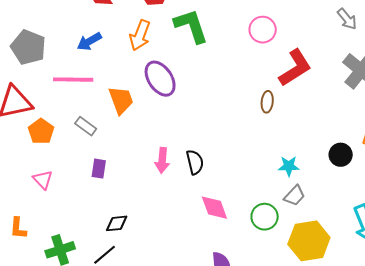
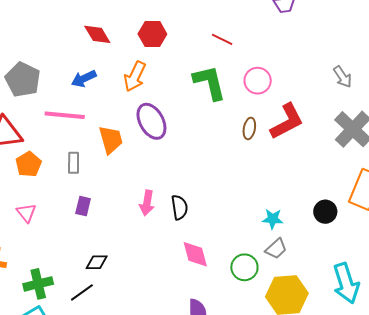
green L-shape: (191, 26) -> (210, 83), moved
brown ellipse: (267, 102) -> (249, 128), moved
gray rectangle: (86, 126) -> (74, 163), turned 50

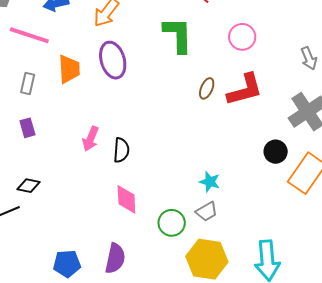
pink circle: (258, 81) -> (242, 37), moved
purple rectangle: (83, 206) -> (27, 128), turned -42
black circle: (325, 212) -> (276, 152), moved

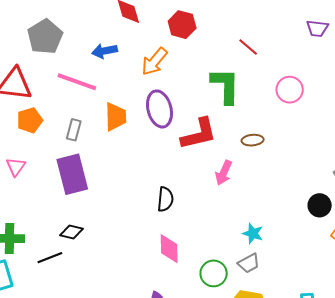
brown ellipse: (207, 88) -> (253, 140), turned 60
red L-shape: (245, 90) -> (199, 134), moved
purple rectangle: (27, 128) -> (72, 174), size x2.0
pink arrow: (91, 139) -> (224, 173), moved

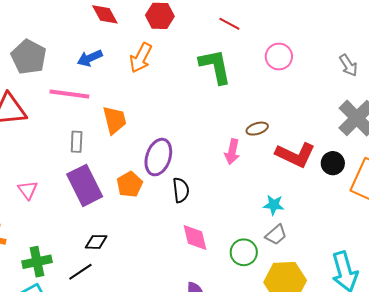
purple ellipse: (159, 109) -> (158, 157), moved, turned 45
orange pentagon: (30, 120) -> (130, 184), moved
red L-shape: (199, 134) -> (295, 155), moved, turned 51
brown ellipse: (253, 140) -> (257, 129), moved

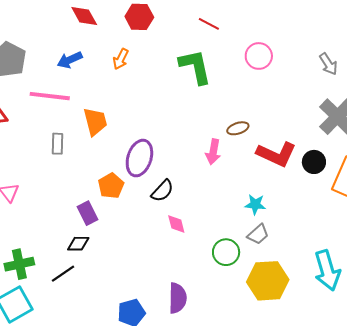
orange arrow: (141, 58) -> (121, 59), size x0.7
purple rectangle: (85, 185) -> (88, 213), moved, size x0.6
black semicircle: (181, 190) -> (162, 191), turned 50
pink diamond: (195, 237) -> (176, 224), moved, size x0.7

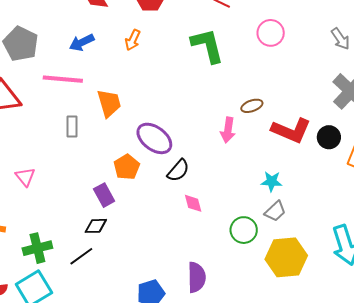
purple ellipse: (139, 158) -> (154, 138), turned -69

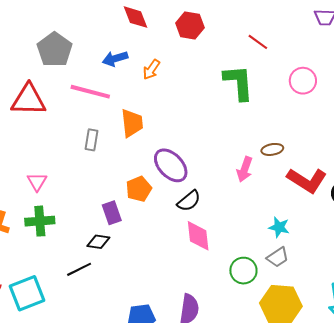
orange arrow: (133, 40) -> (151, 69), moved
pink diamond: (193, 203) -> (198, 236), size x1.5
green cross: (37, 248) -> (40, 221), moved

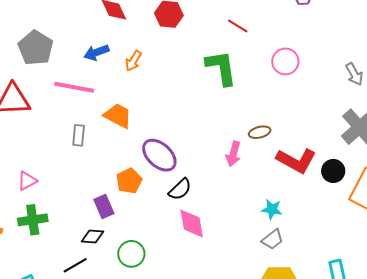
orange trapezoid: (132, 123) -> (118, 116), turned -52
pink triangle: (37, 182) -> (27, 181), turned 35
green circle: (243, 271) -> (131, 254), moved

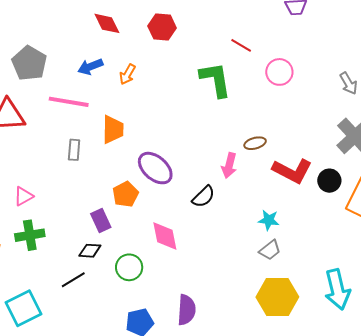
red line: (238, 26) -> (241, 45), moved
orange trapezoid: (118, 116) -> (113, 129), turned 64
black semicircle: (180, 189) -> (203, 197), moved
pink diamond: (192, 223) -> (165, 236), moved

